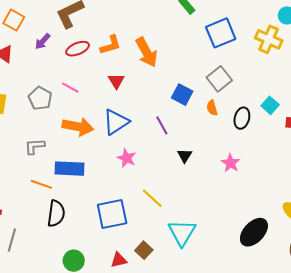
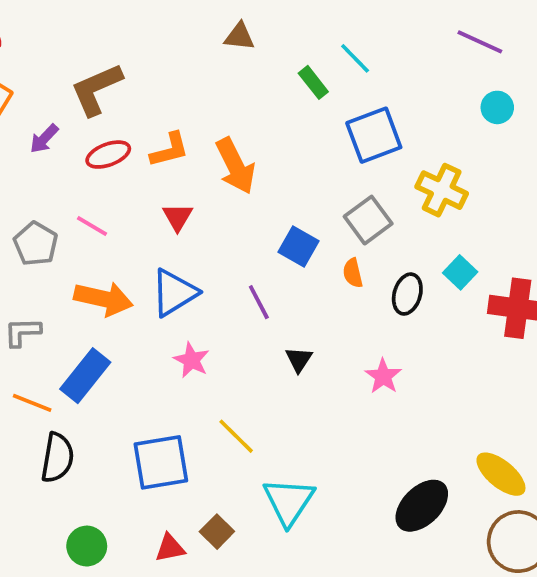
yellow cross: (269, 39) -> (442, 190), moved
blue rectangle: (69, 169) -> (85, 376), turned -56

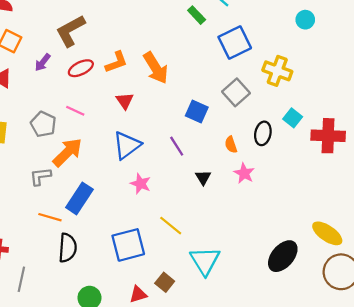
orange semicircle: (353, 273) -> (231, 145), moved
orange arrow: (104, 299) -> (67, 152), moved, turned -52
pink star: (383, 376) -> (244, 173), moved

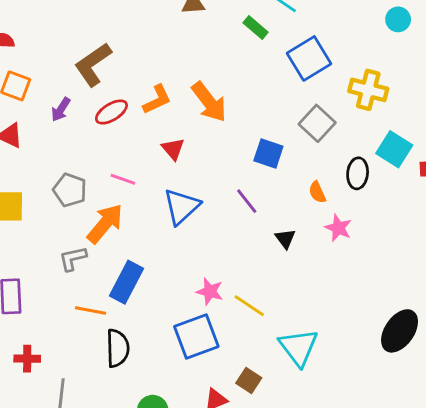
pink line: (75, 111) -> (123, 179), moved
cyan square: (293, 118) -> (394, 149), size x1.4
pink star: (141, 184) -> (210, 291), moved

